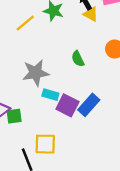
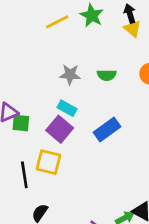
green semicircle: (78, 59) -> (107, 75), turned -77
gray star: (36, 73) -> (70, 75), moved, size x0.7
purple square: (67, 105) -> (60, 129), moved

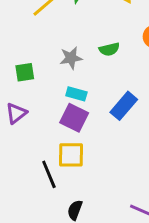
green square: (21, 123) -> (25, 72), moved

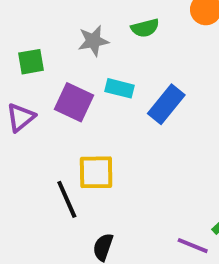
cyan rectangle: (76, 94) -> (120, 88), moved
purple square: (74, 118) -> (74, 102), moved

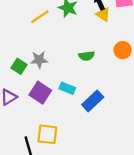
gray star: (93, 41) -> (39, 60), moved
green square: (31, 62) -> (19, 66), turned 35

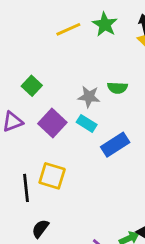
gray star: (39, 60) -> (89, 97), moved

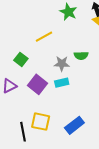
yellow line: (68, 29) -> (44, 37), moved
cyan rectangle: (87, 123) -> (62, 83), turned -40
blue rectangle: (115, 145) -> (74, 125), moved

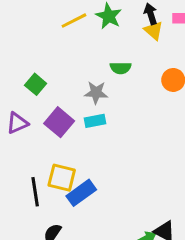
yellow line: (44, 37) -> (74, 21), moved
green semicircle: (81, 56) -> (121, 68), moved
blue rectangle: (74, 125) -> (81, 193), moved

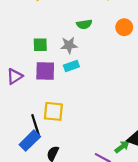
green square: (36, 84) -> (40, 45), moved, turned -32
purple square: (59, 122) -> (45, 71), turned -30
blue rectangle: (81, 193) -> (30, 141), moved

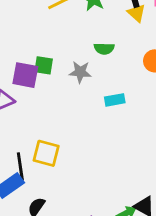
cyan rectangle: (71, 66) -> (115, 100), moved
purple square: (45, 71) -> (25, 75), moved

